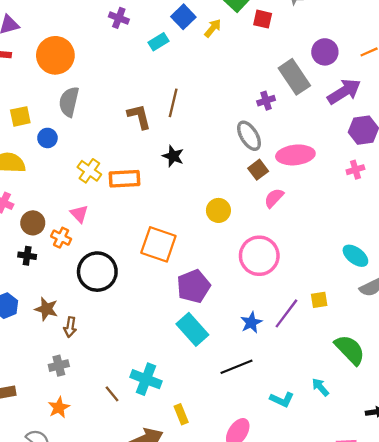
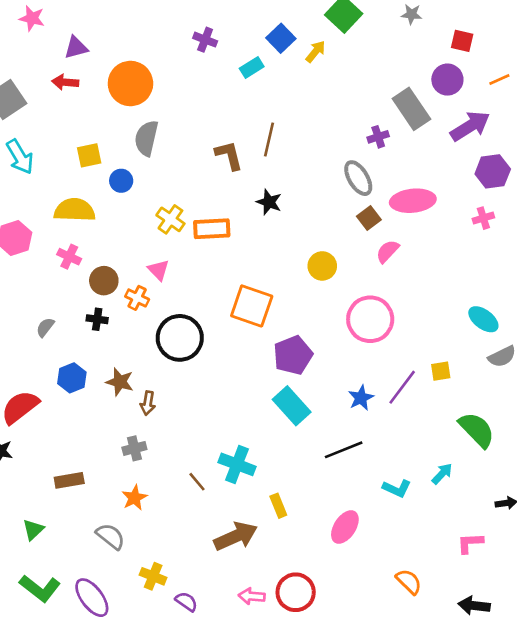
red square: (263, 19) -> (462, 41), moved
cyan arrow: (320, 387) -> (442, 474), turned 84

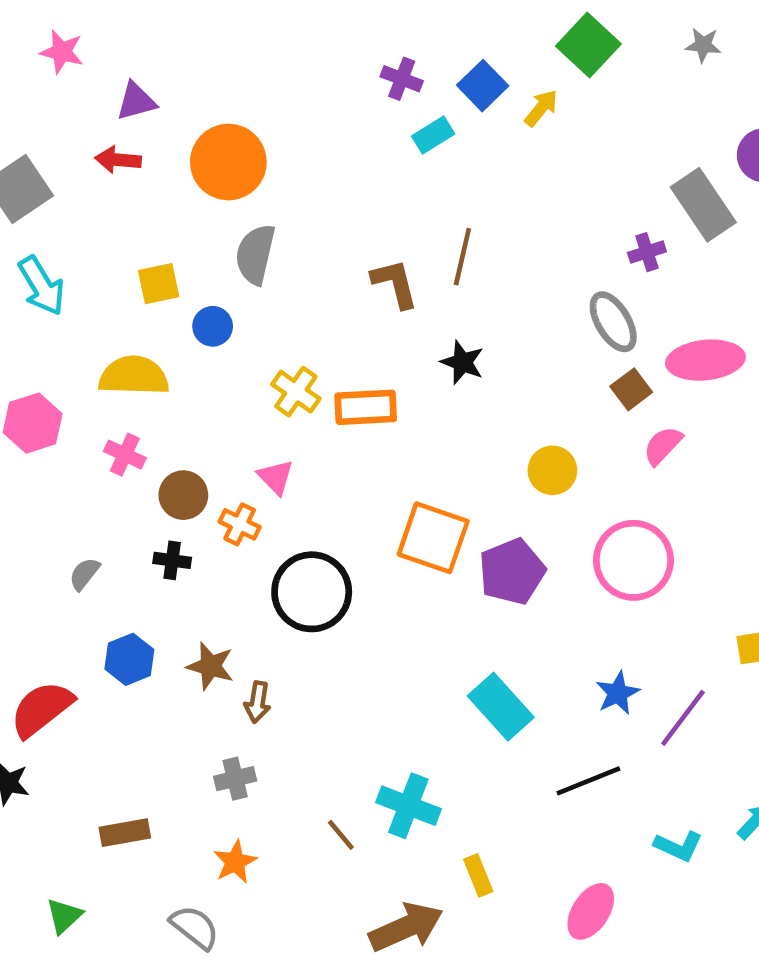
purple cross: (205, 40) -> (402, 79), moved
purple pentagon: (293, 355) -> (512, 572), moved
purple line: (402, 387) -> (683, 718), moved

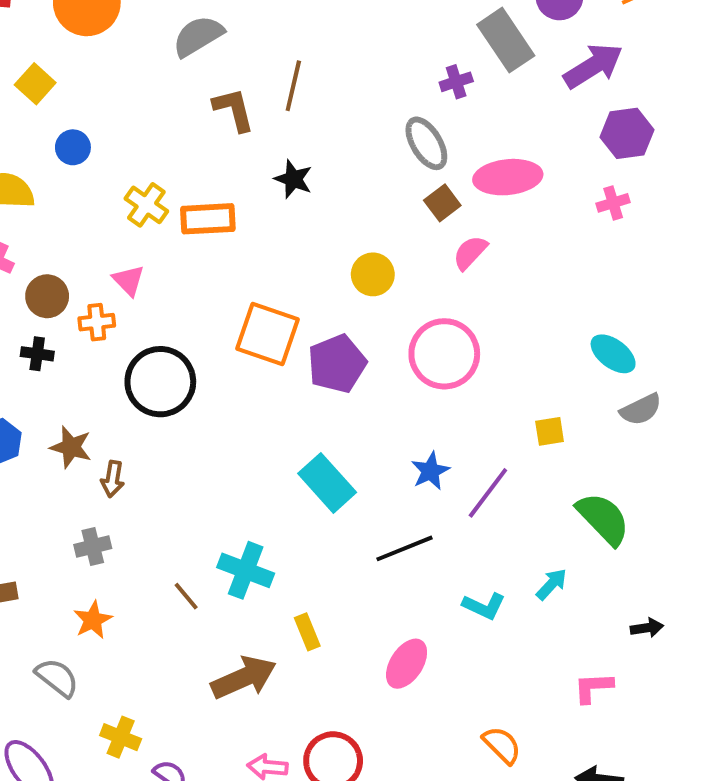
gray semicircle: (255, 254) -> (198, 36), moved, turned 46
yellow square: (159, 284) -> (35, 84), moved, turned -36
orange cross: (240, 524) -> (97, 322), turned -32

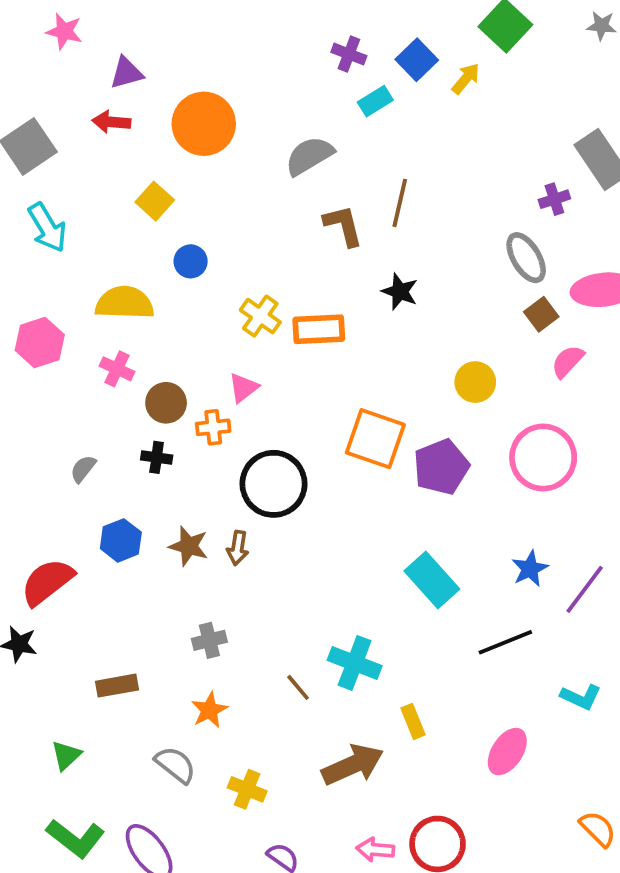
pink triangle: (129, 280) -> (243, 388), turned 36
brown arrow: (113, 479) -> (238, 548), moved
yellow cross: (121, 737) -> (247, 789), moved

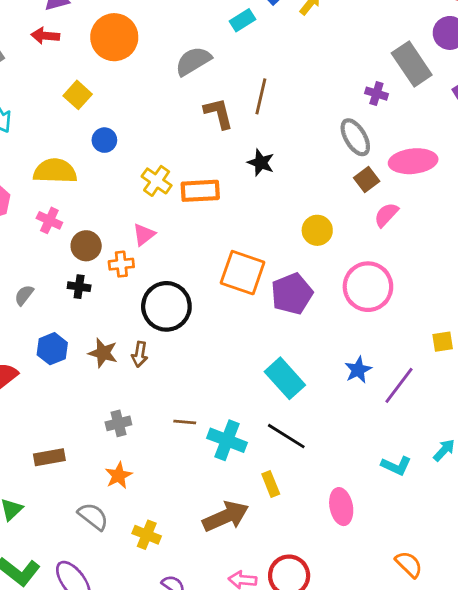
purple cross: (554, 199) -> (376, 94), turned 35
black line: (505, 642) -> (286, 436), moved, turned 54
brown line: (298, 687) -> (185, 422), moved, turned -45
pink ellipse: (507, 752) -> (341, 507), turned -44

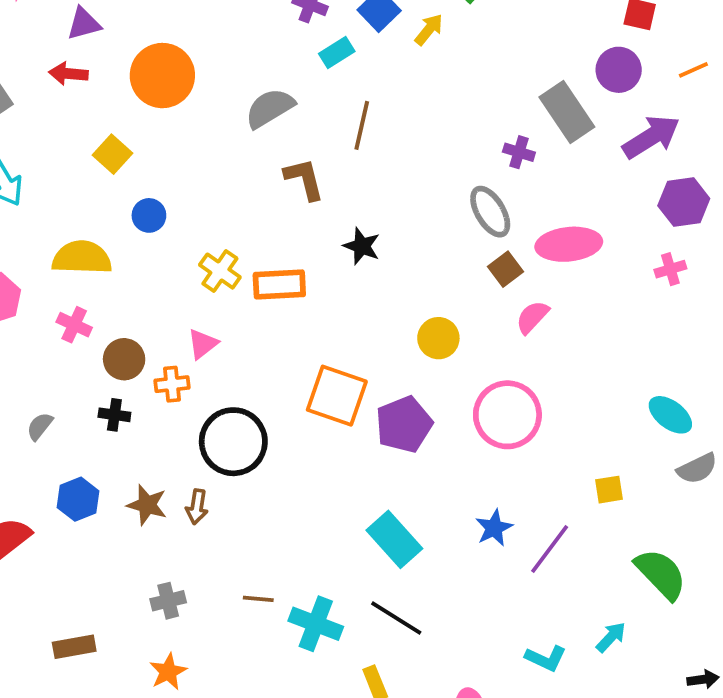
brown line: (261, 96) -> (362, 125), moved

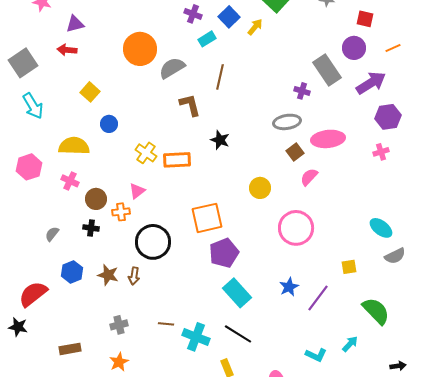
orange circle: (162, 76) -> (140, 49), moved
gray ellipse: (490, 212) -> (287, 122), turned -68
orange square: (337, 396) -> (207, 218), turned -32
purple pentagon: (404, 424) -> (224, 253), moved

